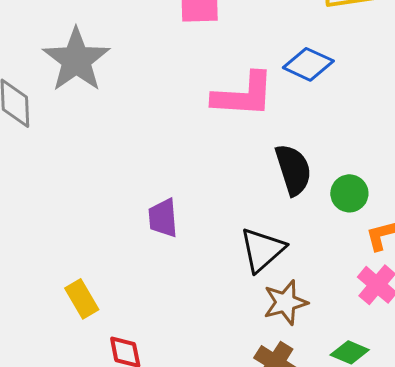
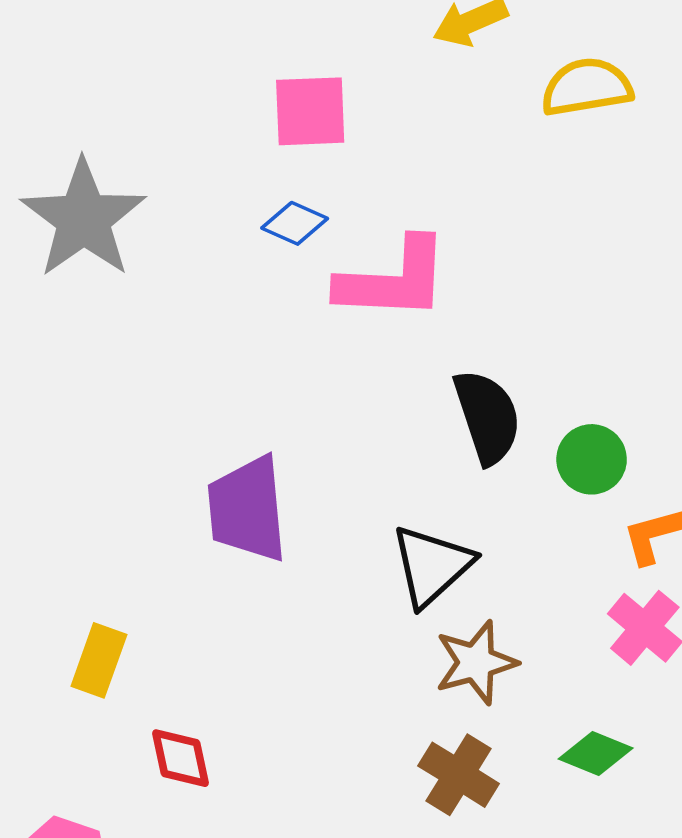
blue diamond: (308, 64) -> (295, 223), moved, size x0.7
purple trapezoid: (163, 218) -> (247, 509), size x1.5
yellow rectangle: (82, 299) -> (99, 660), turned 51

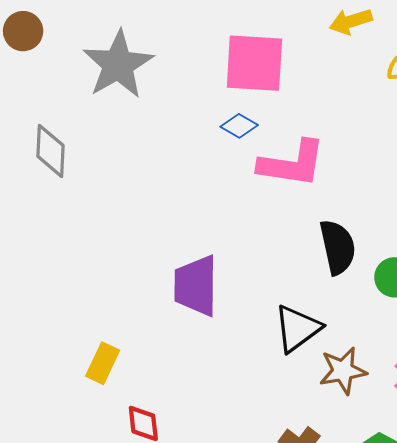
pink square: (310, 111) -> (254, 63), size x1.4
gray star: (83, 219) -> (118, 65), moved
brown star: (476, 662) -> (343, 371), moved

